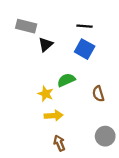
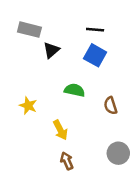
green semicircle: (66, 80) -> (75, 90), turned 36
yellow star: (46, 94) -> (28, 106), moved
yellow arrow: (54, 116) -> (60, 130), turned 66

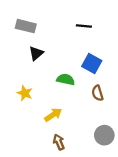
black triangle: (51, 50) -> (36, 53), moved
blue square: (95, 55) -> (92, 64), moved
yellow arrow: (60, 130) -> (53, 115), turned -96

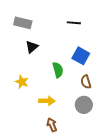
green semicircle: (66, 79) -> (58, 70), turned 63
yellow arrow: (53, 115) -> (47, 101), turned 35
gray circle: (104, 135) -> (84, 105), moved

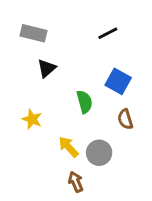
black line: (74, 23) -> (108, 33), turned -32
yellow arrow: (47, 101) -> (68, 147), turned -133
gray circle: (84, 105) -> (99, 153), moved

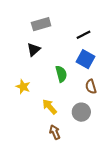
gray rectangle: (34, 33) -> (41, 24), moved, turned -30
black line: (108, 33) -> (83, 35), moved
gray circle: (99, 153) -> (81, 112), moved

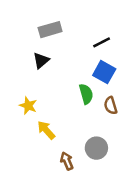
green semicircle: (61, 74) -> (86, 94), moved
yellow arrow: (50, 107) -> (46, 130), moved
gray circle: (81, 112) -> (96, 148), moved

